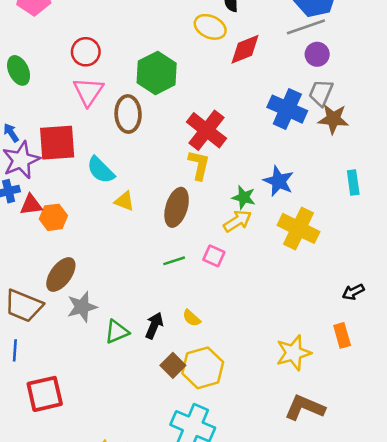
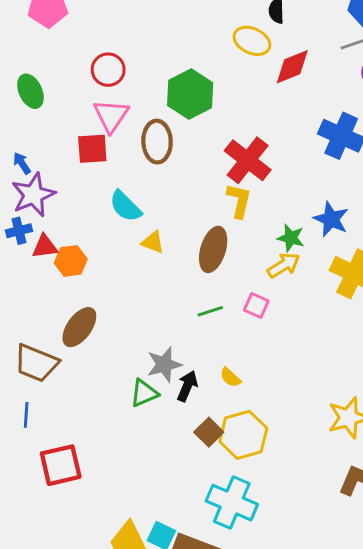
red square: (57, 143) -> (92, 149), moved, size x0.7
gray star: (82, 307) -> (164, 364), moved

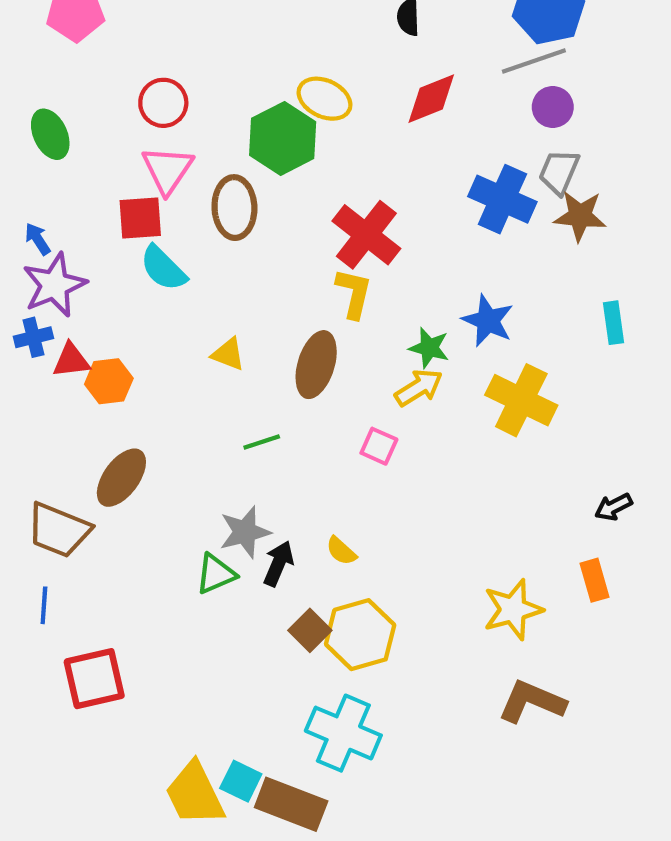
yellow ellipse: (252, 41) -> (325, 99), moved
cyan semicircle: (125, 206) -> (163, 268), moved
green line: (210, 311) -> (262, 442), moved

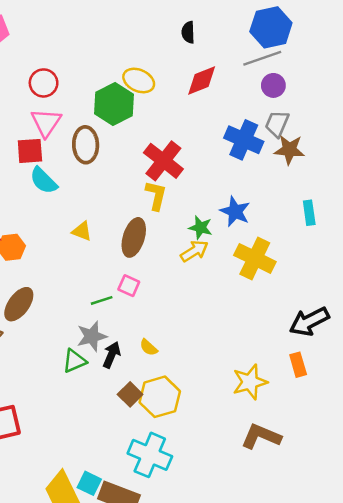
green line: (262, 442) -> (102, 300), moved
pink square: (379, 446) -> (129, 286), moved
black arrow: (613, 507) -> (309, 321), size x1.8

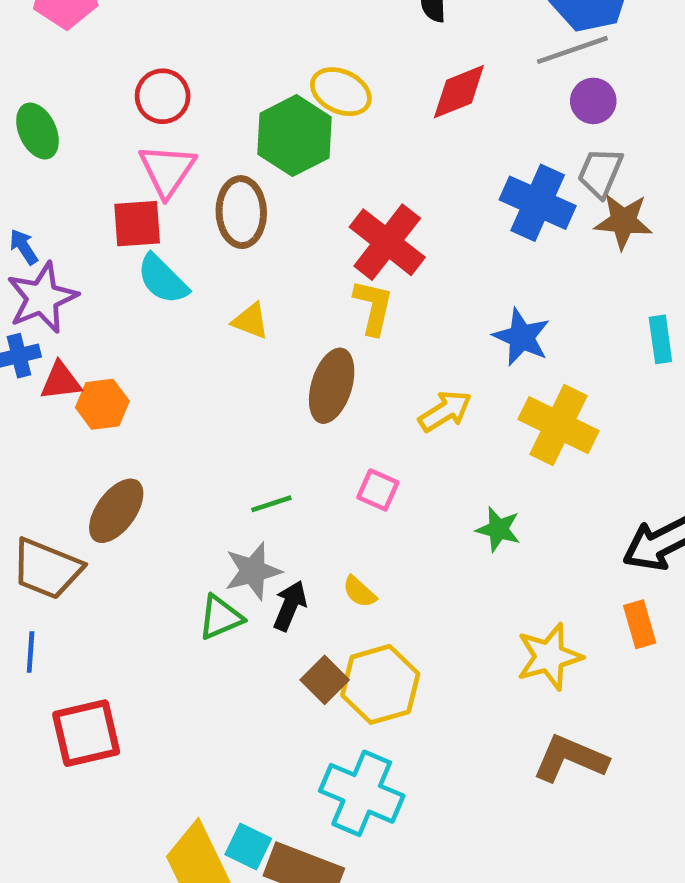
green star: (200, 228) -> (498, 529), moved
yellow triangle: (82, 231) -> (251, 321), moved
pink square: (129, 286) -> (378, 490), moved

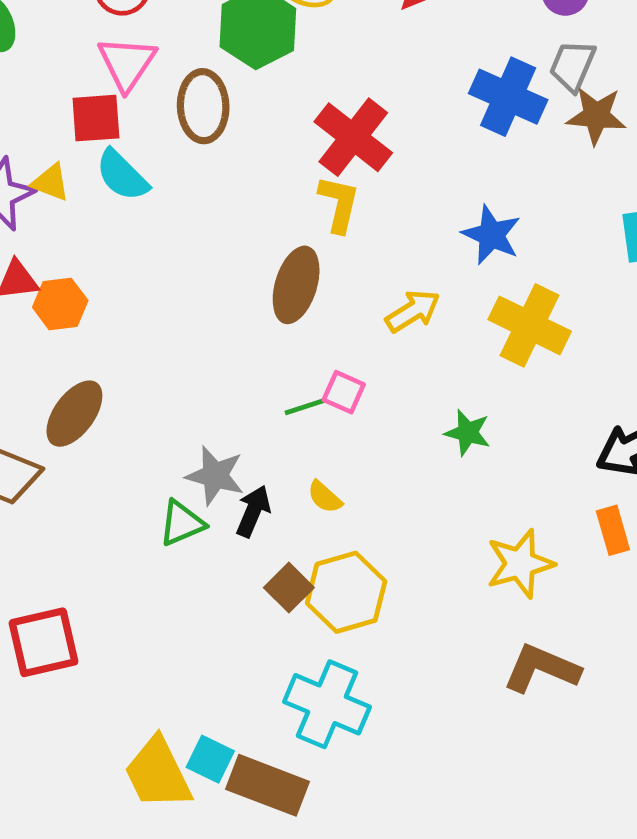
yellow triangle: (251, 321) -> (51, 182), moved
green line: (271, 504) -> (306, 406), moved
gray star: (253, 571) -> (215, 476), turned 30

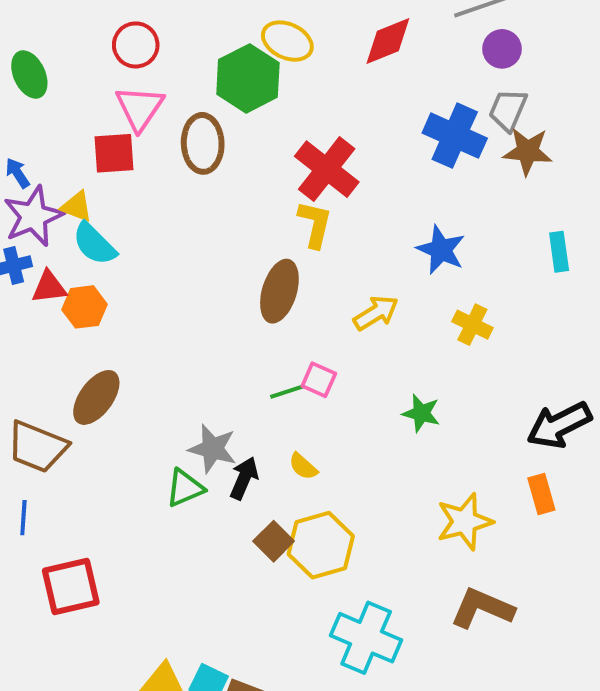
cyan semicircle: (122, 175) -> (94, 244), moved
yellow cross: (530, 325) -> (472, 325), size x0.6
cyan cross: (327, 704) -> (366, 638), moved

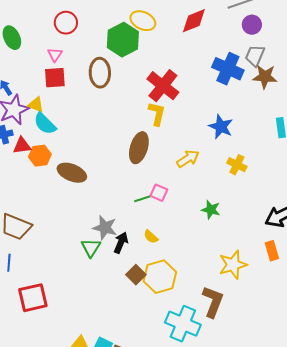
pink triangle: (140, 108) -> (55, 55), moved, size x0.6
brown ellipse: (96, 397) -> (72, 173), moved, turned 76
green triangle: (185, 488) -> (91, 248), turned -35
brown L-shape: (482, 608) -> (213, 302), moved, turned 88

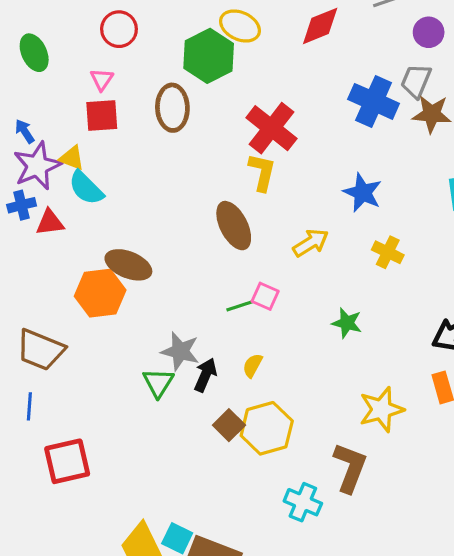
purple circle: (252, 25) -> (429, 32), moved
brown ellipse: (139, 148) -> (234, 226), turned -44
orange hexagon: (40, 156) -> (100, 293), moved, size x1.4
yellow semicircle: (151, 237) -> (253, 365), turned 77
cyan cross: (183, 324) -> (303, 502), size x0.7

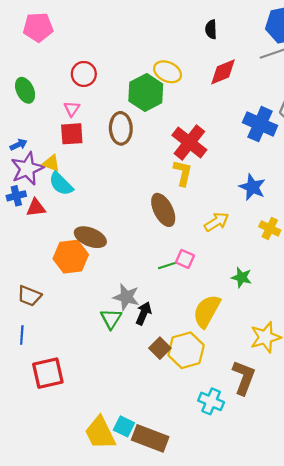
blue arrow: (25, 131) -> (19, 145), turned 98
brown trapezoid: (40, 350) -> (29, 296), size x0.7
yellow semicircle: (253, 365) -> (207, 311), moved, size x2.0

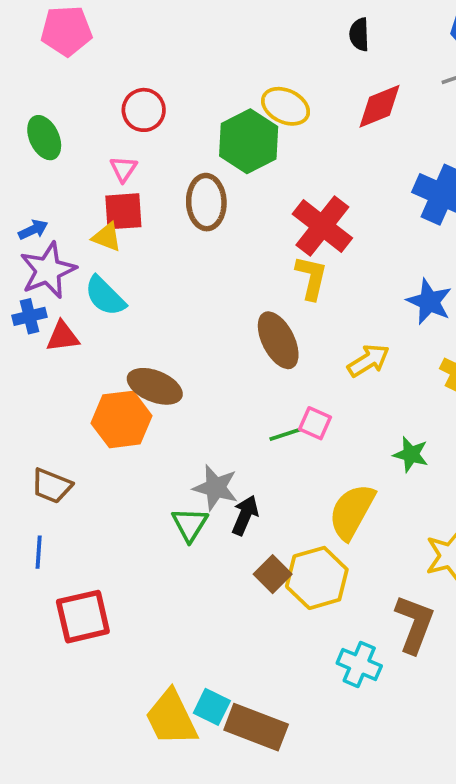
yellow triangle: (51, 163) -> (107, 237), moved

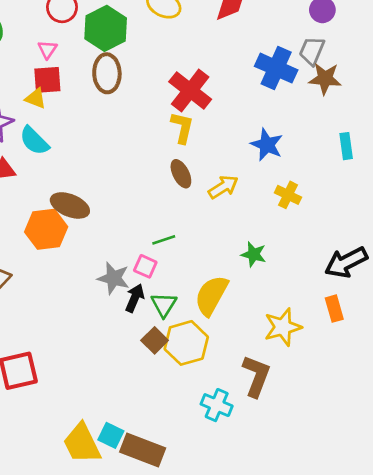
green hexagon: (249, 141) -> (106, 28), moved
brown ellipse: (278, 340) -> (181, 174), moved, size x0.7
pink square: (315, 423) -> (145, 266), moved
green triangle: (190, 524) -> (164, 305), moved

